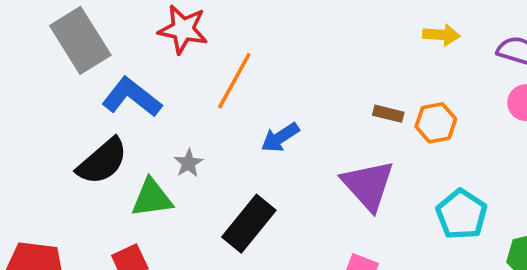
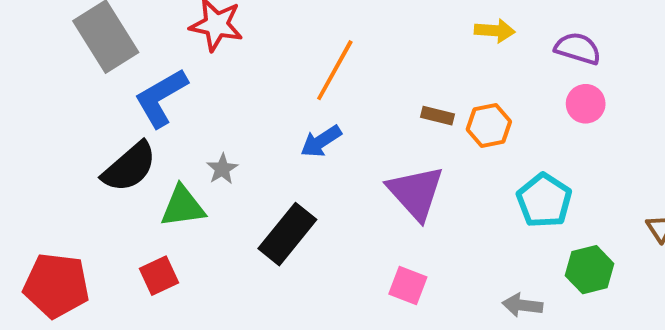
orange line: (234, 81) -> (335, 70), moved
blue L-shape: (132, 97) -> (161, 98), turned -68
cyan pentagon: (462, 214) -> (544, 201), moved

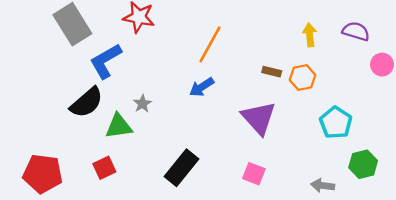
yellow arrow: (495, 31) -> (310, 35), moved, turned -100
pink circle: (586, 104) -> (382, 65), moved
black rectangle: (287, 234) -> (182, 168), moved

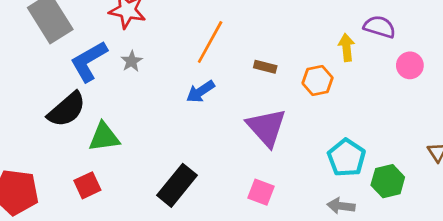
yellow arrow: (310, 35) -> (346, 47), moved
brown rectangle: (272, 72) -> (265, 67), moved
gray star: (142, 104) -> (132, 61), moved
cyan pentagon: (336, 123) -> (346, 158), moved

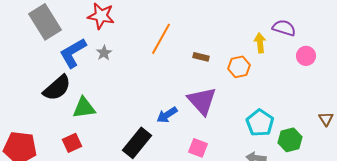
blue arrow: (200, 92) -> (167, 115), moved

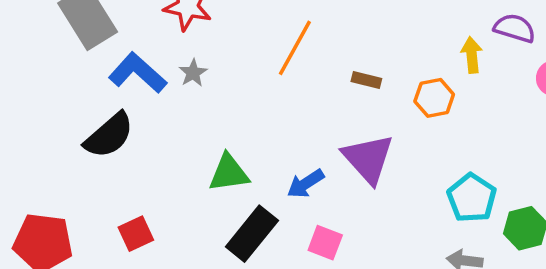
blue L-shape: (73, 53) -> (138, 73), turned 72
green triangle: (84, 108) -> (229, 173), moved
pink square: (198, 148) -> (325, 243), moved

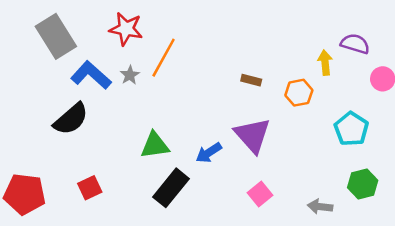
orange line: (295, 48) -> (164, 58), moved
cyan pentagon: (472, 198) -> (351, 129), moved
pink square: (325, 243) -> (260, 194), moved, turned 30

